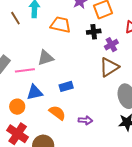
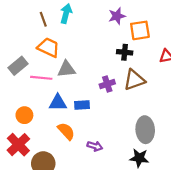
orange trapezoid: (61, 25) -> (48, 47), moved
purple cross: (111, 45) -> (107, 84), moved
brown triangle: (109, 67) -> (134, 80), moved
blue triangle: (35, 92) -> (58, 103), moved

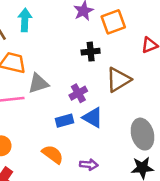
black cross: (125, 52) -> (91, 52), moved
purple cross: (107, 84) -> (78, 93), moved
blue triangle: (58, 103) -> (93, 118), moved, turned 42

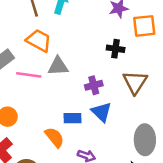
brown triangle: (118, 80) -> (135, 82), turned -40
blue rectangle: (64, 121) -> (73, 118), moved

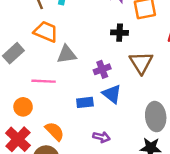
pink line: (29, 75) -> (44, 81), moved
orange semicircle: (54, 137) -> (55, 131), moved

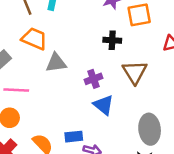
pink line: (44, 81) -> (16, 90), moved
blue rectangle: (85, 102) -> (74, 137), moved

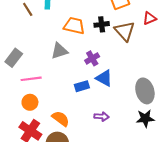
orange trapezoid: (34, 39) -> (74, 26), moved
brown triangle: (135, 72) -> (125, 31), moved
blue rectangle: (74, 137) -> (82, 86), moved

